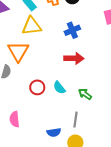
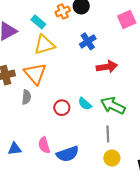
red arrow: (74, 58) -> (107, 67), moved
green arrow: (85, 94) -> (113, 106), size x1.6
blue semicircle: (54, 132) -> (68, 154), moved, size x1.5

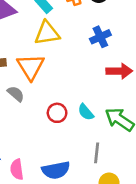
gray semicircle: (26, 97) -> (16, 94), turned -64
gray line: (108, 134) -> (97, 153), moved
pink semicircle: (44, 145) -> (17, 169), moved

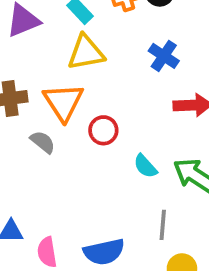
blue cross: (100, 37) -> (164, 56), turned -30
red circle: (57, 113) -> (103, 130), moved

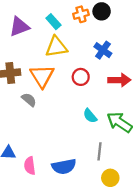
red circle: (103, 130) -> (81, 77), moved

